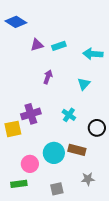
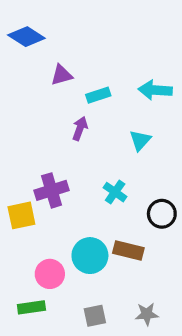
cyan rectangle: (59, 46) -> (98, 95), moved
gray star: (88, 179) -> (147, 314), moved

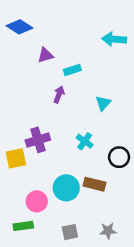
cyan arrow: (155, 90) -> (114, 39), moved

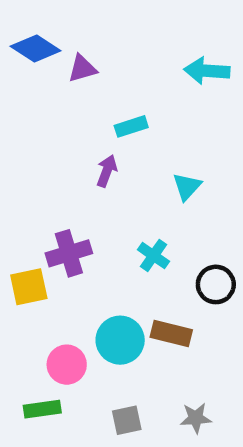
purple triangle: (45, 55) -> (82, 69), moved

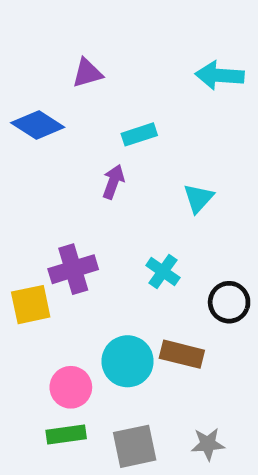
blue diamond: (36, 49) -> (38, 125), moved
green rectangle: (42, 409) -> (66, 435), moved
gray square: (127, 420) -> (135, 446), size x1.4

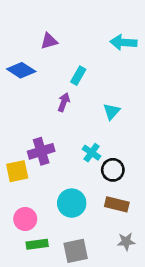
cyan rectangle: (139, 134) -> (78, 76), turned -42
black circle: (229, 302) -> (113, 170), moved
brown rectangle: (182, 354) -> (117, 204), moved
pink circle: (71, 387) -> (25, 219), moved
gray star: (208, 444) -> (126, 242), moved

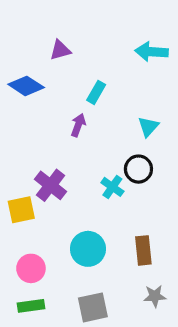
cyan triangle: (111, 111) -> (148, 127), moved
purple cross: (41, 151) -> (51, 185), turned -35
black circle: (113, 170) -> (138, 169), moved
brown rectangle: (117, 204) -> (143, 250), turned 70
green rectangle: (37, 244) -> (31, 306), moved

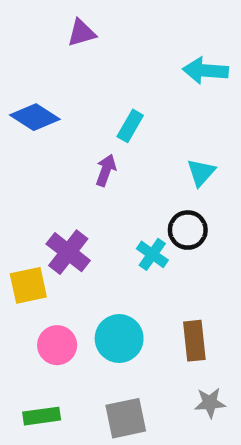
purple triangle: (60, 50) -> (81, 33), moved
pink circle: (31, 268) -> (57, 345), moved

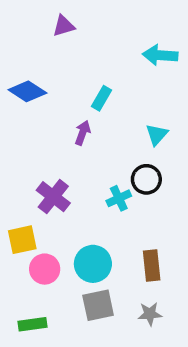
cyan cross: (152, 254) -> (119, 198), turned 30
yellow square: (28, 285) -> (22, 240), moved
gray star: (210, 403) -> (150, 314), moved
gray square: (126, 418) -> (98, 305), moved

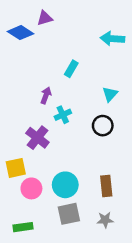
blue diamond: (27, 91) -> (21, 33), moved
purple arrow: (83, 133) -> (46, 95), moved
cyan cross: (119, 198) -> (63, 115), moved

